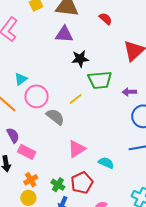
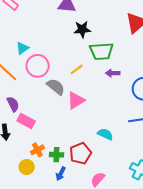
purple arrow: (129, 92) -> (113, 73), moved
pink triangle: (77, 149) -> (76, 100), moved
orange cross: (31, 180) -> (37, 150), moved
green cross: (58, 185) -> (56, 155), turned -32

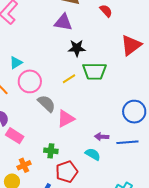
yellow line: (77, 69) -> (69, 79), moved
purple arrow: (113, 73) -> (102, 137), moved
green cross: (56, 155) -> (51, 151), moved

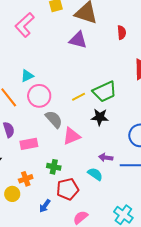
red semicircle: (106, 11) -> (122, 32), turned 32
black star: (77, 48) -> (100, 117), moved
green trapezoid: (94, 71) -> (105, 92), turned -30
pink rectangle: (15, 136) -> (29, 144), moved, turned -48

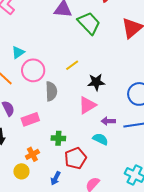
green trapezoid: (105, 92) -> (89, 23), moved, turned -100
gray semicircle: (54, 119) -> (51, 91), turned 48
pink triangle: (72, 136) -> (87, 105), moved

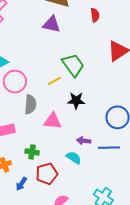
green trapezoid: (89, 23) -> (73, 65), moved
pink triangle: (87, 105) -> (53, 121), moved, turned 30
blue arrow: (56, 178) -> (21, 184), moved

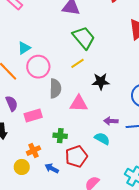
green trapezoid: (73, 65) -> (84, 38), moved
blue arrow: (21, 184) -> (52, 168), turned 88

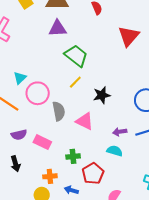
purple semicircle: (12, 103) -> (19, 135), turned 112
pink triangle: (79, 104) -> (85, 121), turned 36
pink rectangle: (33, 115) -> (42, 142), turned 54
orange cross: (34, 151) -> (50, 176), turned 32

